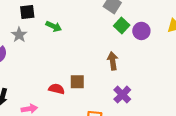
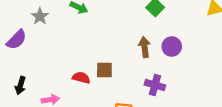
purple circle: (141, 31) -> (172, 46), moved
purple cross: (122, 95) -> (155, 85), turned -30

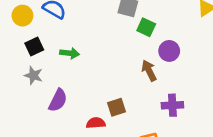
purple semicircle: (17, 40) -> (58, 100), moved
purple circle: (172, 46) -> (169, 51), moved

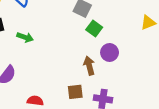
brown square: (117, 107) -> (75, 92), moved

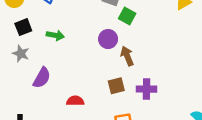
purple circle: (110, 52) -> (108, 39), moved

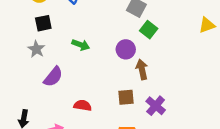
green arrow: (55, 35) -> (81, 45), moved
purple cross: (147, 89) -> (156, 106), turned 30

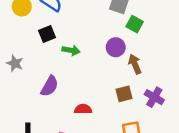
black square: (43, 23) -> (47, 34), moved
gray star: (36, 49) -> (15, 63), moved

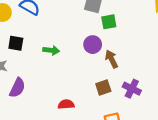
green square: (135, 24) -> (109, 22), turned -35
black square: (47, 34) -> (16, 43), moved, turned 35
purple semicircle: (50, 86) -> (17, 88), moved

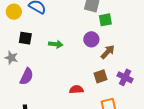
brown arrow: (112, 59) -> (108, 52), turned 70
red semicircle: (66, 104) -> (76, 89), moved

